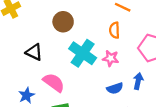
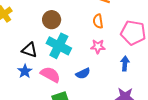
cyan cross: (83, 53) -> (59, 46), moved
blue semicircle: (115, 88) -> (83, 73), moved
blue star: (26, 95) -> (25, 71), moved

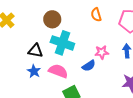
pink star: (98, 47) -> (102, 52), moved

